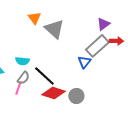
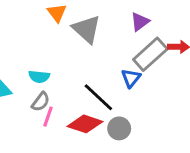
purple triangle: (103, 24) -> (140, 22), moved
black line: (44, 76) -> (98, 97), moved
pink line: (18, 88) -> (48, 117), moved

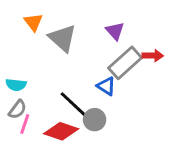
purple triangle: (140, 22) -> (115, 31), turned -36
blue triangle: (131, 78) -> (106, 86), turned -36
gray circle: (119, 128) -> (95, 120), moved

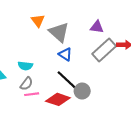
purple triangle: (115, 31) -> (97, 27), turned -40
blue triangle: (106, 86) -> (65, 54), moved
pink line: (25, 124) -> (32, 94), turned 64

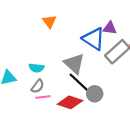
gray triangle: (59, 32) -> (74, 64), moved
blue triangle: (65, 54) -> (94, 39), moved, size x1.6

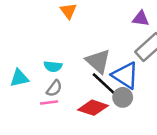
blue triangle: (94, 39) -> (125, 75), moved
pink line: (43, 97) -> (49, 103), moved

